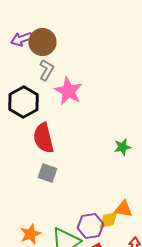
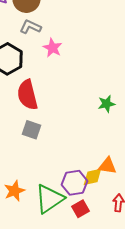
gray L-shape: (46, 70) -> (30, 27), turned -95
pink star: (68, 91) -> (52, 48), size x0.7

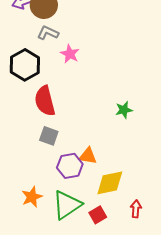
orange triangle: (107, 166) -> (88, 156), moved
yellow diamond: (92, 177) -> (110, 183), size x1.4
purple hexagon: (74, 183) -> (70, 166), moved

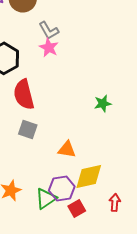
gray L-shape: (48, 33) -> (49, 30), moved, turned -145
purple hexagon: (70, 166) -> (62, 188), moved
green triangle: (67, 205) -> (46, 198), size x0.7

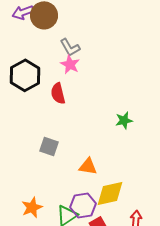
red semicircle: (24, 94) -> (58, 93), moved, size x0.7

